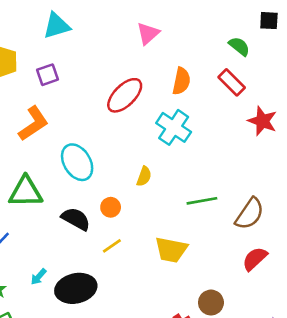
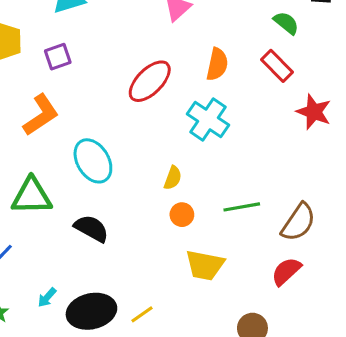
orange circle: (111, 207) -> (182, 215), moved
yellow line: (112, 246) -> (142, 314), moved
red semicircle: (255, 259) -> (286, 271), moved

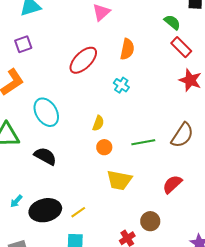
red rectangle: (277, 66) -> (181, 47), moved
cyan cross: (208, 120) -> (121, 85), size x0.6
brown semicircle: (298, 222) -> (182, 135), moved

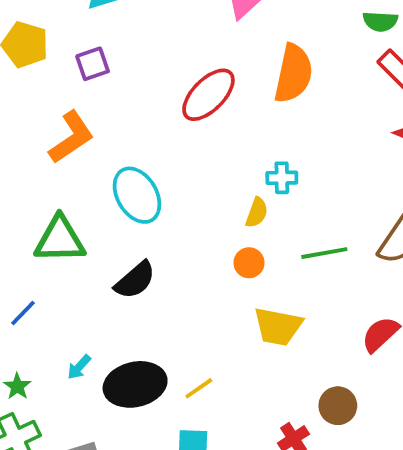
green semicircle: (172, 22) -> (380, 21), turned 144
orange semicircle: (127, 49) -> (293, 74), size x1.4
cyan cross: (121, 85) -> (282, 178), moved, turned -35
yellow semicircle: (98, 123) -> (257, 213), moved
black semicircle: (45, 156) -> (135, 280), turned 110

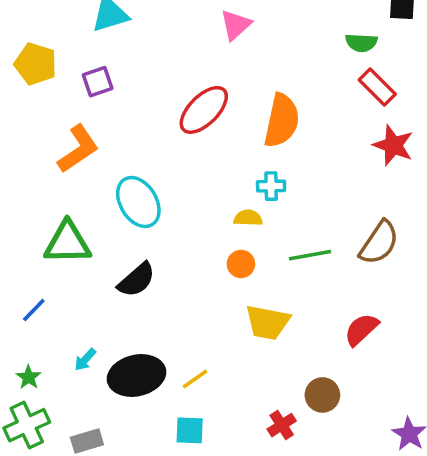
orange semicircle: (293, 74) -> (282, 121), moved
yellow semicircle: (257, 213) -> (248, 218), turned -108

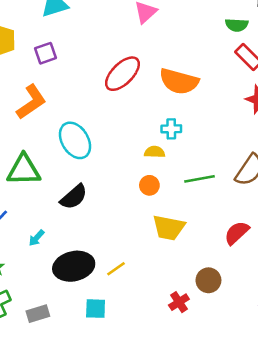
orange semicircle: (282, 121) -> (179, 81), turned 93
cyan arrow: (85, 360) -> (36, 238), moved
cyan square: (190, 430) -> (96, 309), moved

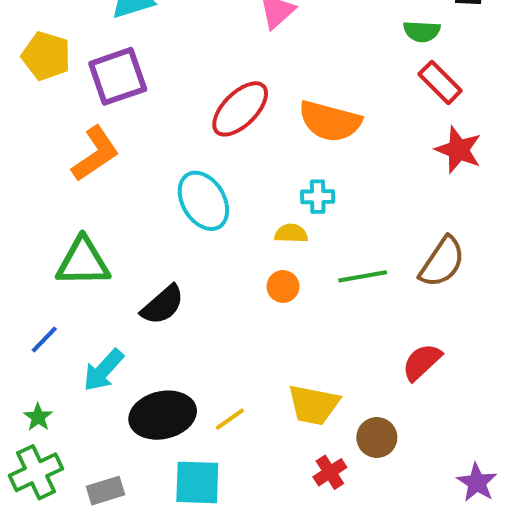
purple square: (45, 53) -> (118, 76), size x1.6
cyan ellipse: (75, 140) -> (203, 201), moved
yellow trapezoid: (169, 228) -> (314, 405), moved
cyan arrow: (36, 238) -> (103, 370), size x1.6
cyan square: (96, 309) -> (197, 482), size x1.4

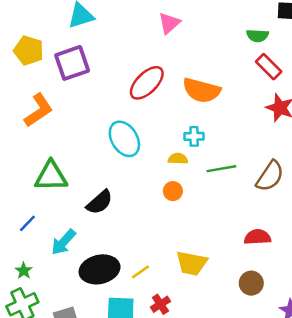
orange L-shape: (95, 154) -> (39, 110), moved
green line: (363, 276) -> (221, 169), moved
red semicircle: (422, 362) -> (257, 237), turned 40
brown circle: (377, 438) -> (251, 283), moved
red cross: (330, 472) -> (160, 304), moved

